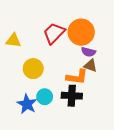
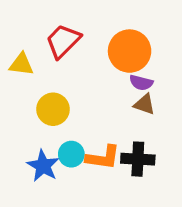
red trapezoid: (54, 33) -> (63, 41), moved
orange L-shape: (77, 77) -> (103, 157), moved
black cross: (72, 96) -> (138, 159), moved

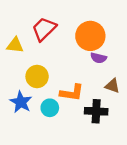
brown triangle: (144, 104) -> (112, 86), moved
orange L-shape: (103, 157) -> (72, 93), moved
blue star: (43, 166) -> (21, 102), moved

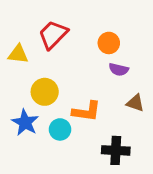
orange circle: (90, 36) -> (109, 43), size x0.6
black cross: (96, 111) -> (116, 150), moved

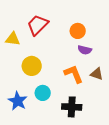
orange L-shape: (86, 111) -> (74, 74), moved, turned -120
blue star: (25, 122) -> (18, 101), moved
black cross: (116, 150) -> (72, 107), moved

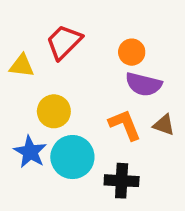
purple semicircle: (85, 50) -> (144, 84), size x1.5
cyan circle: (43, 93) -> (72, 157), size x1.6
blue star: (18, 101) -> (30, 152), moved

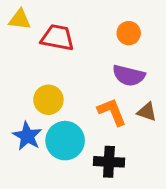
red trapezoid: (64, 42) -> (58, 38), turned 56
orange circle: (132, 52) -> (129, 33), moved
yellow triangle: (22, 66) -> (20, 19), moved

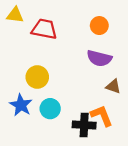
orange L-shape: (112, 112) -> (102, 116), moved
cyan circle: (65, 141) -> (50, 109), size x0.7

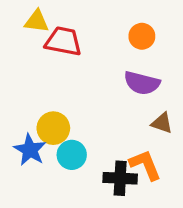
yellow triangle: (15, 15) -> (37, 21), moved
yellow circle: (37, 77) -> (53, 128), moved

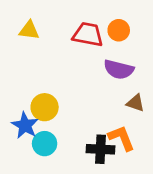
yellow triangle: (37, 21) -> (29, 30), moved
red trapezoid: (63, 41) -> (88, 34), moved
cyan circle: (72, 155) -> (45, 144), moved

